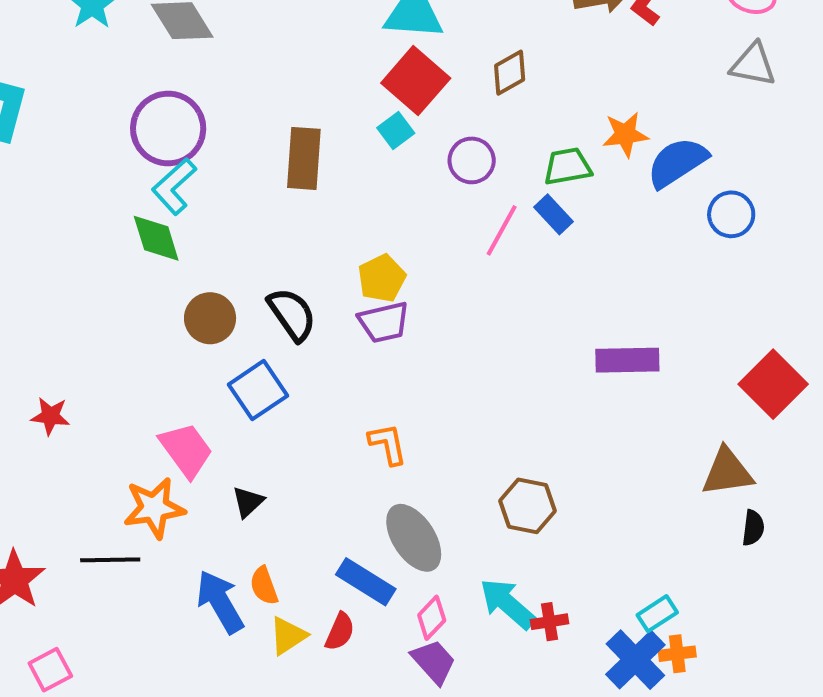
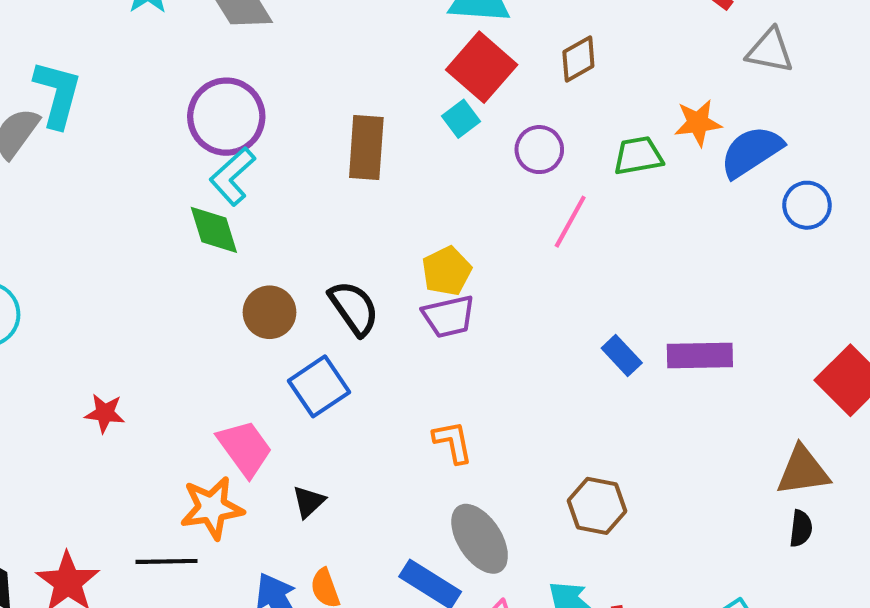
gray triangle: (753, 65) -> (770, 51), moved
blue rectangle: (553, 214) -> (622, 356), moved
black semicircle: (753, 528) -> (801, 528), moved

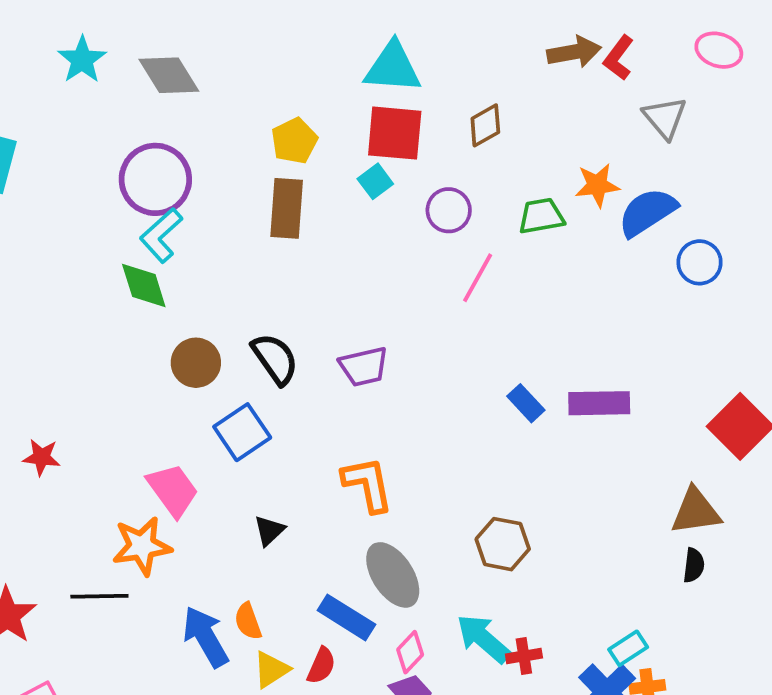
gray triangle: (770, 51) -> (665, 118), turned 39
red square: (482, 67) -> (395, 133), turned -36
yellow pentagon: (447, 271) -> (294, 141), moved
orange L-shape: (453, 442) -> (368, 484), size x1.4
black triangle: (309, 502) -> (269, 531), moved

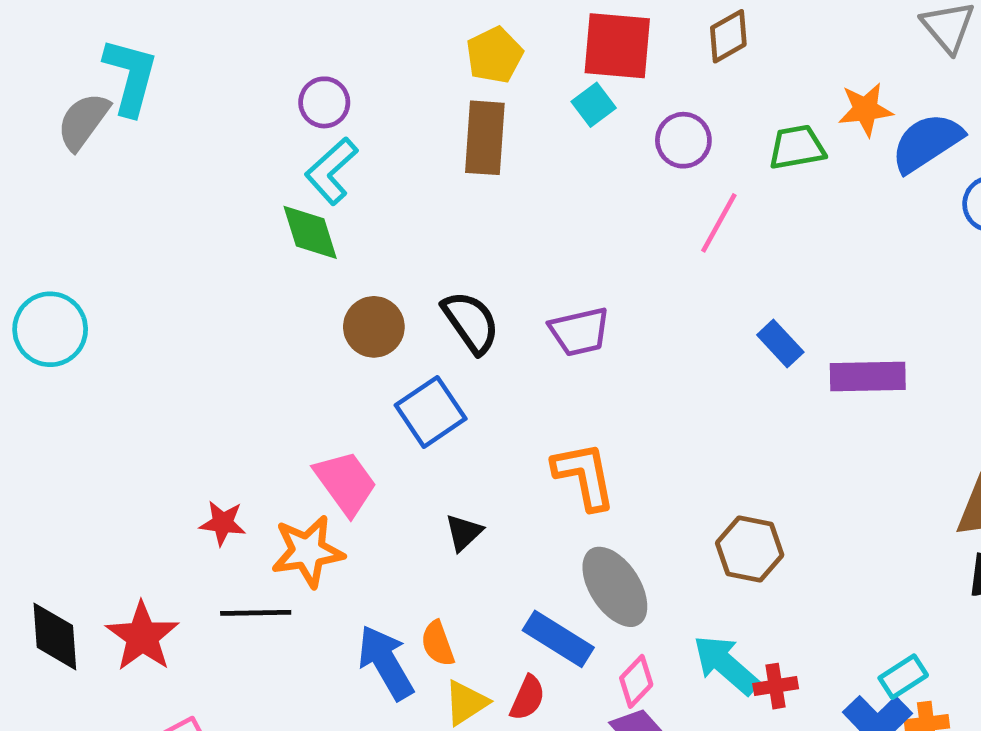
purple circle: (155, 179) -> (324, 102), size x0.6
blue rectangle: (526, 403) -> (780, 343), moved
red star: (42, 457) -> (223, 523), moved

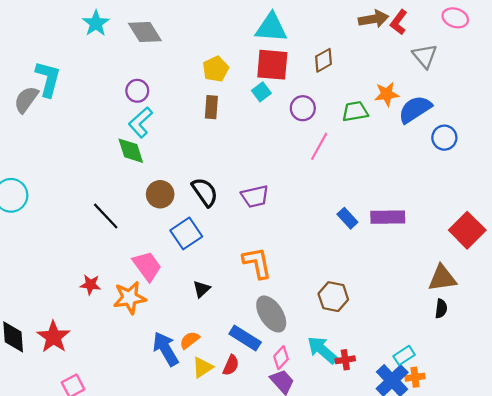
brown rectangle: (485, 138) -> (211, 107), size x0.7
blue rectangle: (780, 343) -> (347, 218), moved
black line: (256, 613) -> (106, 216), moved, turned 48
orange semicircle: (438, 644) -> (190, 340), turned 72

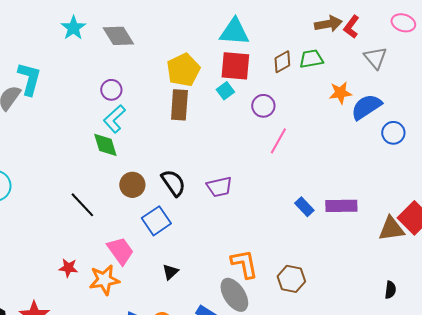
yellow pentagon: (216, 69) -> (183, 70), size x1.4
brown rectangle: (211, 107) -> (179, 105), size x1.4
green trapezoid: (355, 111) -> (311, 59), moved
orange L-shape: (257, 263) -> (244, 264), moved
brown triangle: (442, 278) -> (391, 229), moved

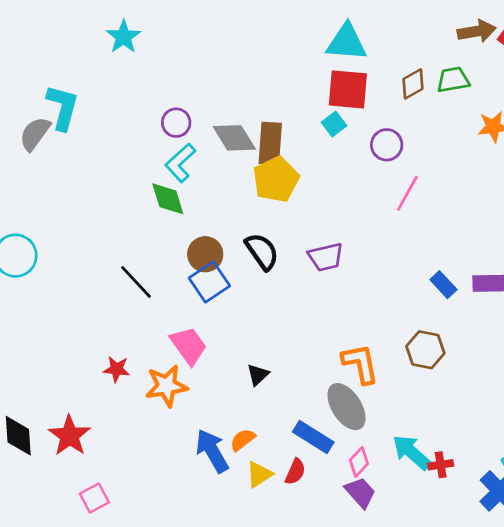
gray diamond: (118, 36) -> (234, 138), moved
yellow pentagon: (183, 70) -> (276, 179), moved
blue square: (156, 221) -> (209, 282), moved
brown hexagon: (291, 279) -> (425, 350), moved

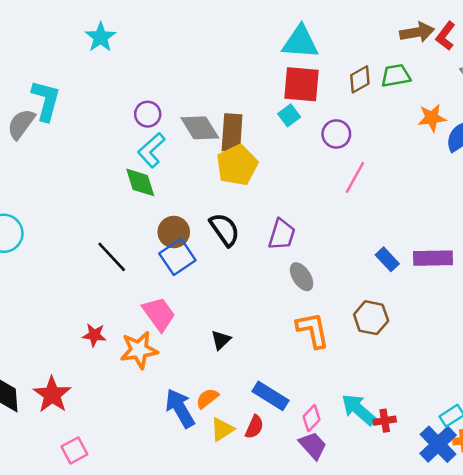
purple trapezoid: (326, 257) -> (282, 235), turned -60
gray ellipse: (346, 407) -> (302, 277), moved, size x0.7

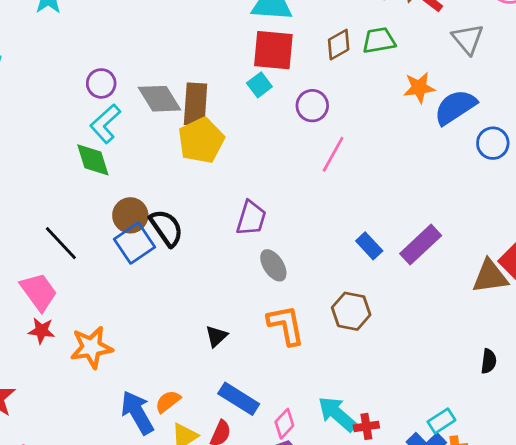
black semicircle: (225, 230) -> (166, 228), moved
purple rectangle: (433, 258) -> (421, 245), turned -42
pink trapezoid: (159, 314) -> (39, 292), moved
black triangle: (221, 340) -> (216, 336), moved

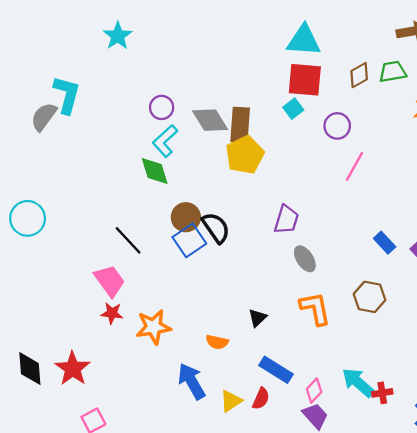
orange semicircle: (168, 401) -> (217, 342), moved, turned -130

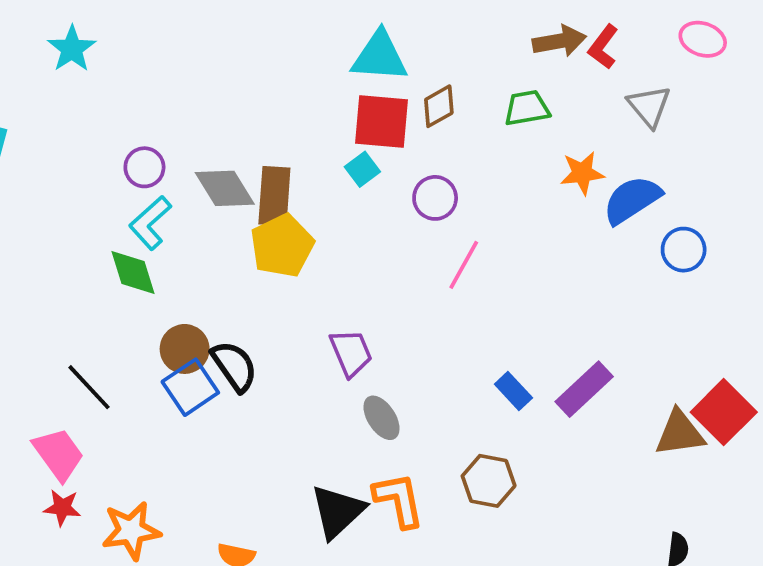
brown diamond: (359, 75) -> (439, 106), moved
purple trapezoid: (286, 220) -> (351, 353), turned -40
black triangle: (257, 318) -> (338, 511), moved, size x1.8

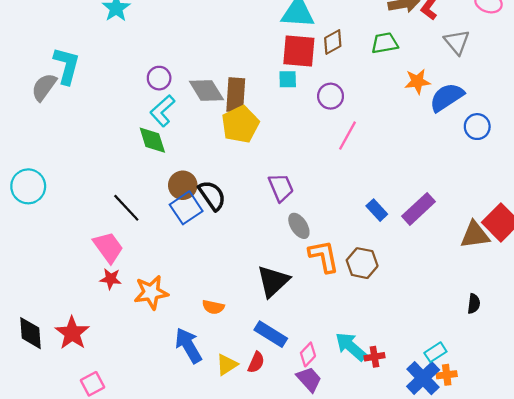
cyan square: (362, 169) -> (288, 79), turned 36
orange L-shape: (399, 500) -> (324, 256), moved

